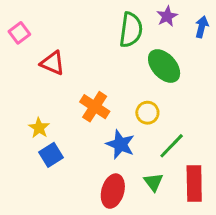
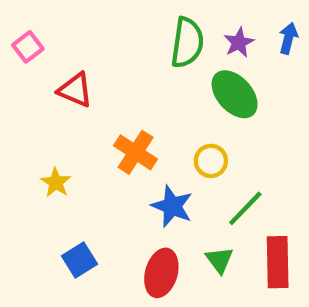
purple star: (167, 16) -> (239, 43), moved
blue square: (51, 155) -> (80, 260), moved

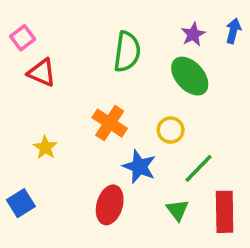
green semicircle: (187, 43) -> (127, 52), moved
red triangle: (75, 90) -> (42, 73), moved
blue square: (80, 260) -> (21, 203), moved
red ellipse: (161, 273) -> (110, 205), moved

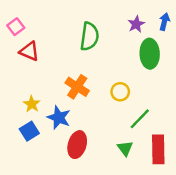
green ellipse: (190, 76) -> (150, 54), moved, turned 40
blue star: (139, 167) -> (59, 118), moved
blue square: (21, 203) -> (29, 131), moved

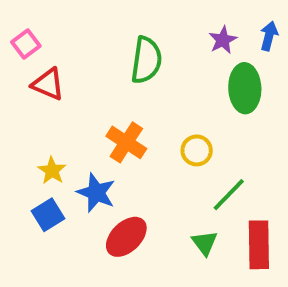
red ellipse: (77, 145) -> (126, 237), turned 30

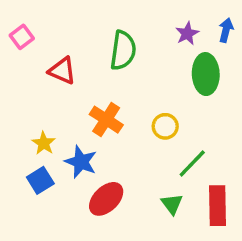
red triangle: (48, 84) -> (62, 71), moved

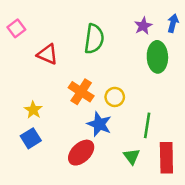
yellow circle: (165, 126) -> (115, 97), moved
blue star: (81, 162) -> (99, 124), moved
green line: (192, 163) -> (147, 125), turned -35

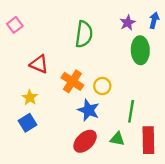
red triangle: (47, 54) -> (39, 64), moved
red ellipse: (81, 153) -> (85, 141), moved
green triangle: (132, 156) -> (117, 139), turned -42

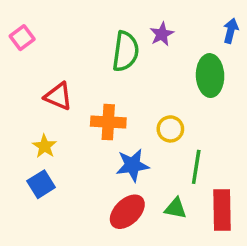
purple star: (128, 23) -> (162, 34), moved
orange cross: (72, 81) -> (108, 122), turned -30
yellow circle: (102, 86) -> (170, 129), moved
blue star: (88, 110) -> (132, 165), turned -30

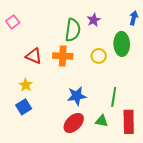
orange cross: (108, 122) -> (63, 56), moved
yellow circle: (170, 129) -> (99, 56), moved

